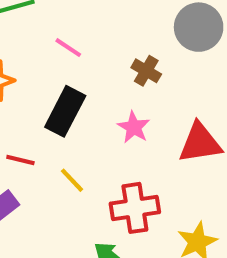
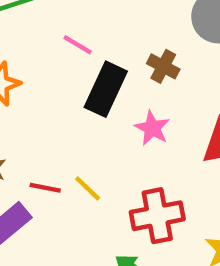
black rectangle: (65, 111) -> (106, 89), moved
red line: (20, 160) -> (45, 188), moved

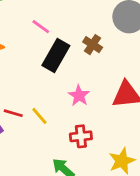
pink star: (152, 128) -> (79, 96), moved
red cross: (157, 216) -> (81, 136), size x0.7

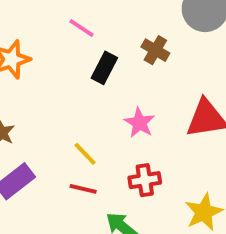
black rectangle: (56, 56) -> (104, 68), size x0.7
red line: (13, 113) -> (83, 189), moved

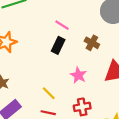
pink line: (82, 28) -> (62, 25), moved
brown cross: (155, 50) -> (92, 43), moved

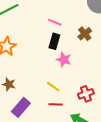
brown cross: (92, 43) -> (85, 34), turned 32
pink star: (78, 75) -> (64, 60), moved

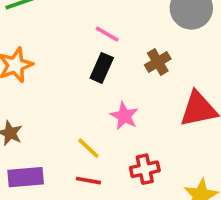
pink star: (64, 60) -> (124, 116), moved
purple rectangle: (21, 107) -> (26, 177), turned 36

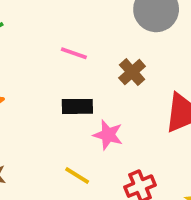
black rectangle: (102, 68) -> (77, 106), moved, turned 76

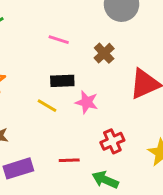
yellow line: (77, 176) -> (47, 106), moved

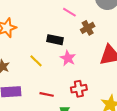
pink line: (59, 40) -> (69, 12), moved
yellow line: (47, 106) -> (36, 61), moved

